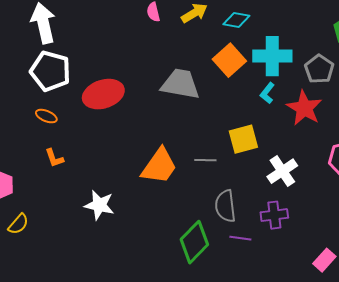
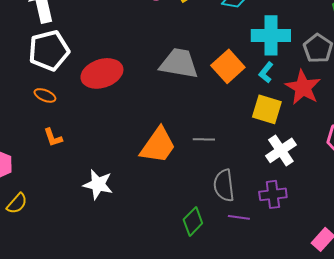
orange square: (229, 60) -> (228, 66), moved
white pentagon: (50, 71) -> (49, 50), turned -30
yellow square: (243, 139) -> (267, 109), moved, turned 32
green diamond: (194, 242) -> (193, 221), size x0.7

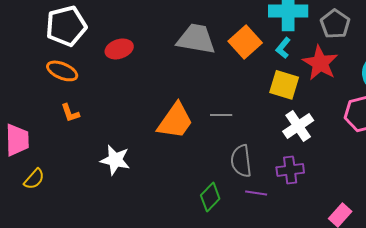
red ellipse: (102, 73) -> (119, 49), size x0.7
orange ellipse: (45, 95) -> (62, 71), size x1.4

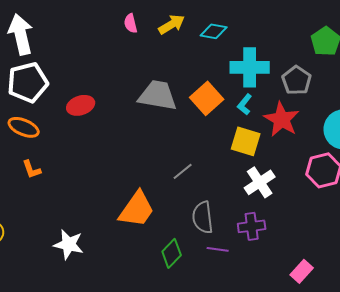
gray line: (221, 115) -> (183, 171), turned -40
orange trapezoid: (175, 121) -> (137, 209), moved
white star: (115, 160) -> (69, 244), moved

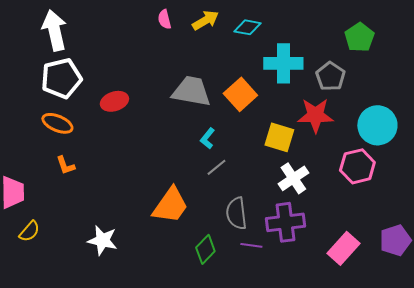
cyan L-shape: (245, 104) -> (207, 138), moved
red star: (282, 119) -> (315, 115), turned -30
purple cross: (252, 226) -> (285, 222), size x1.4
pink rectangle: (302, 271) -> (343, 248), moved, size x1.4

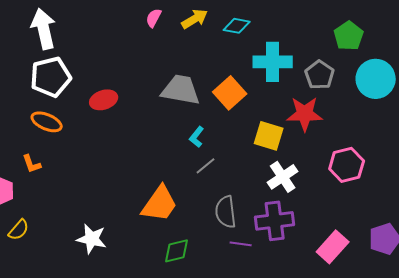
pink semicircle: (164, 19) -> (154, 18), turned 42
cyan circle: (377, 125) -> (376, 79), moved
orange L-shape: (65, 165) -> (32, 164), moved
green diamond: (205, 249) -> (177, 251), moved, turned 32

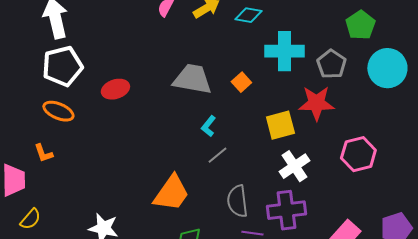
orange square: (230, 93) -> (241, 82), size x0.6
yellow square: (269, 136) -> (280, 125), turned -32

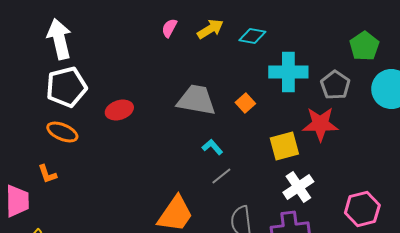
cyan L-shape: (208, 126) -> (212, 147), turned 100
pink hexagon: (358, 154) -> (362, 209), moved

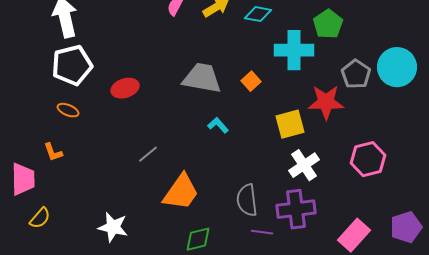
green pentagon: (364, 46) -> (328, 24), moved
gray pentagon: (335, 85) -> (356, 74), moved
orange ellipse: (62, 132) -> (68, 110), size x0.7
gray line: (221, 176) -> (148, 154), moved
pink hexagon: (362, 209) -> (368, 159), moved

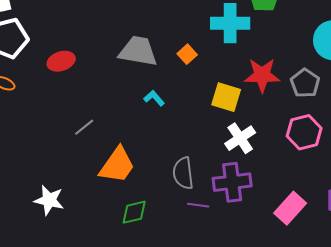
gray pentagon: (356, 74) -> (305, 83), moved
yellow square: (290, 124) -> (226, 97), turned 32

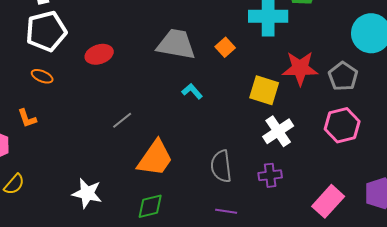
purple cross: (232, 182) -> (270, 175), size x0.6
purple line: (198, 205) -> (226, 211), moved
green diamond: (134, 212) -> (150, 206), moved

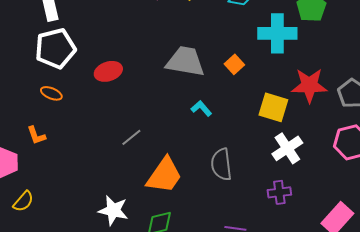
gray semicircle: (221, 166) -> (221, 164), moved
white star: (87, 193) -> (113, 210), moved

